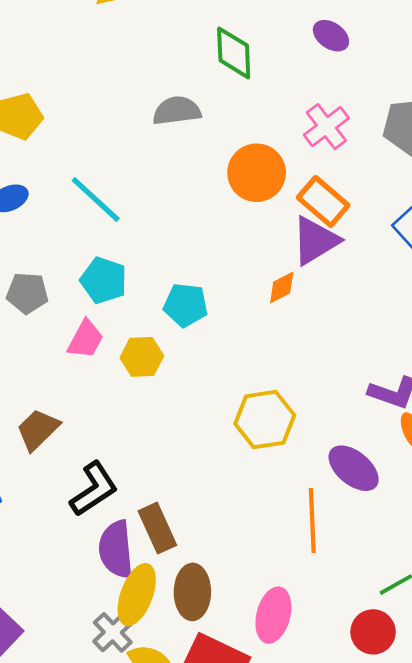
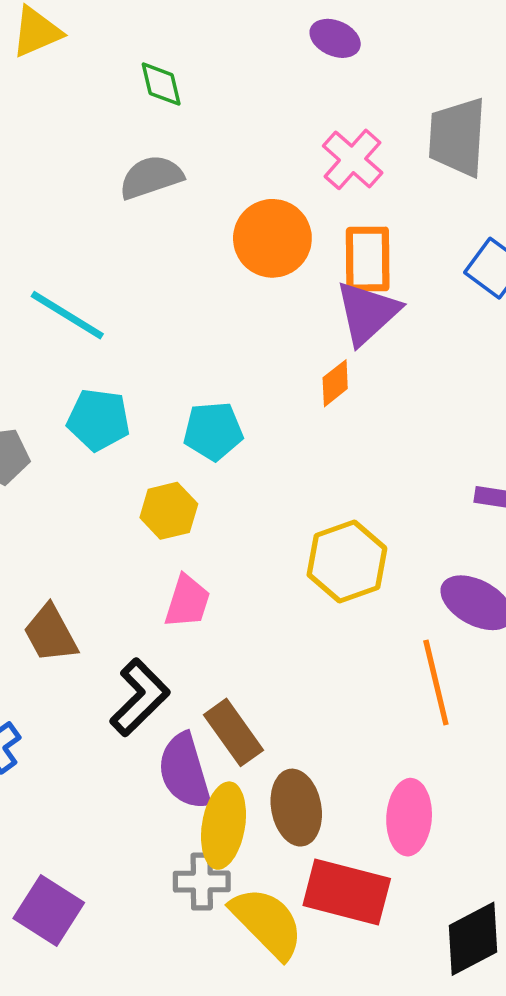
green diamond: (234, 53) -> (161, 84), moved, size x0.7
orange rectangle: (323, 202) -> (368, 259), turned 60
pink trapezoid: (86, 339) -> (187, 601), moved
brown trapezoid: (38, 430) -> (51, 634), turned -63
gray cross: (113, 632) -> (202, 882), turned -36

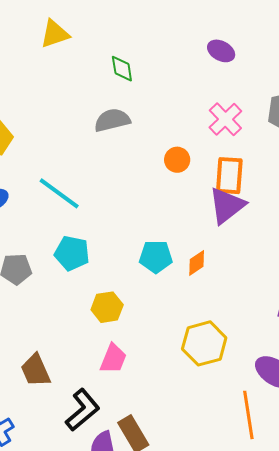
orange circle: (272, 238) -> (177, 160), size x0.6
orange diamond: (335, 383) -> (197, 263), moved
cyan pentagon: (213, 431) -> (156, 257), moved

